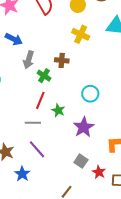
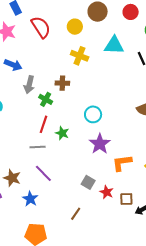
purple star: (84, 127) -> (100, 144), moved

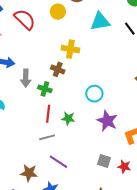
yellow cross: (80, 56) -> (70, 49), moved
brown cross: (62, 83) -> (58, 69), turned 32

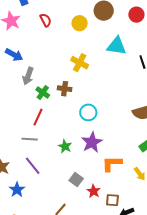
red semicircle: (25, 19) -> (46, 20), size x0.6
brown cross: (58, 69) -> (65, 89), moved, turned -32
green star: (68, 118) -> (65, 146), moved

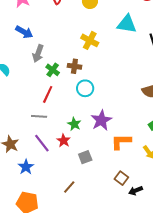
cyan circle: (88, 112) -> (85, 88), moved
gray square: (76, 179) -> (85, 157), turned 32
red star: (94, 191) -> (64, 141), moved
brown square: (112, 200) -> (121, 178), turned 32

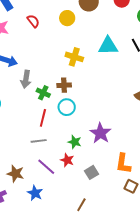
cyan triangle: (127, 24) -> (108, 46), moved
cyan circle: (85, 88) -> (67, 107), moved
orange L-shape: (121, 142) -> (123, 164), moved, turned -70

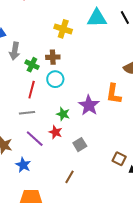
orange L-shape: (123, 164) -> (114, 94), moved

